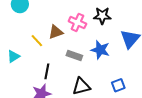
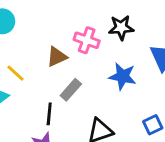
yellow line: (37, 41) -> (16, 73), moved
gray rectangle: (74, 56) -> (71, 90), moved, turned -63

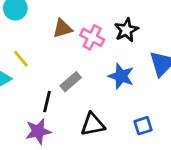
black star: (121, 28) -> (126, 30), turned -30
brown triangle: (57, 57) -> (62, 28), moved

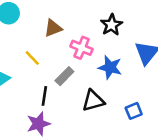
pink cross: (92, 37) -> (82, 48), moved
yellow line: (21, 59) -> (32, 58), moved
black triangle: (93, 124) -> (93, 101), moved

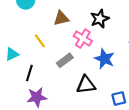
black star: (111, 25) -> (100, 19), moved
black line: (44, 96) -> (29, 73), moved

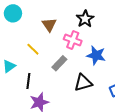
brown triangle: (61, 18) -> (49, 25), turned -42

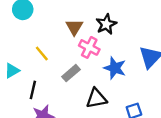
brown triangle: (49, 25) -> (74, 27), moved

